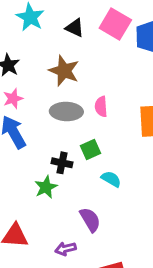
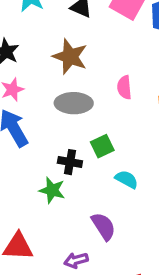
pink semicircle: (101, 107) -> (124, 87), moved
green star: (46, 187) -> (52, 190), turned -30

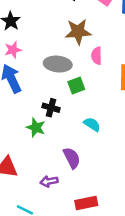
brown star: (70, 57) -> (78, 32), moved, turned -30
green square: (102, 146) -> (76, 85), moved

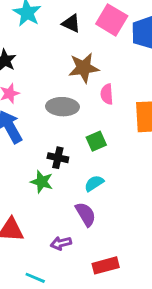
green square: (76, 85) -> (96, 141), moved
cyan semicircle: (92, 124) -> (94, 183), moved, turned -63

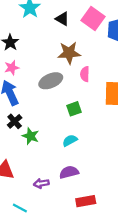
gray ellipse: (62, 107) -> (51, 81), turned -30
black cross: (58, 158) -> (15, 121), moved, turned 32
purple semicircle: (86, 214) -> (69, 172), moved, turned -78
red rectangle: (106, 265) -> (86, 201), moved

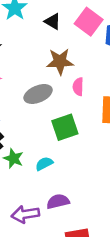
green square: (74, 109) -> (65, 127), size x1.5
cyan semicircle: (70, 140) -> (44, 164), moved
purple arrow: (41, 183) -> (25, 214), size x1.5

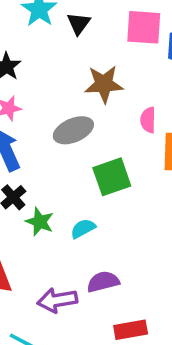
black triangle: (53, 21) -> (79, 23), moved, turned 36
pink square: (89, 22) -> (144, 27), turned -32
pink semicircle: (78, 87) -> (148, 120), moved

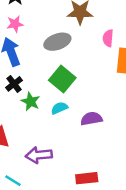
green square: (112, 177) -> (62, 79), moved, turned -35
purple semicircle: (103, 282) -> (91, 119), moved

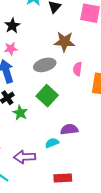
pink semicircle: (108, 38) -> (77, 69), moved
cyan semicircle: (59, 108) -> (52, 143), moved

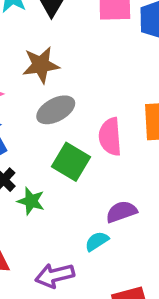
brown star: (64, 42) -> (41, 65), moved
pink semicircle: (77, 69) -> (110, 137), moved, size x1.5

